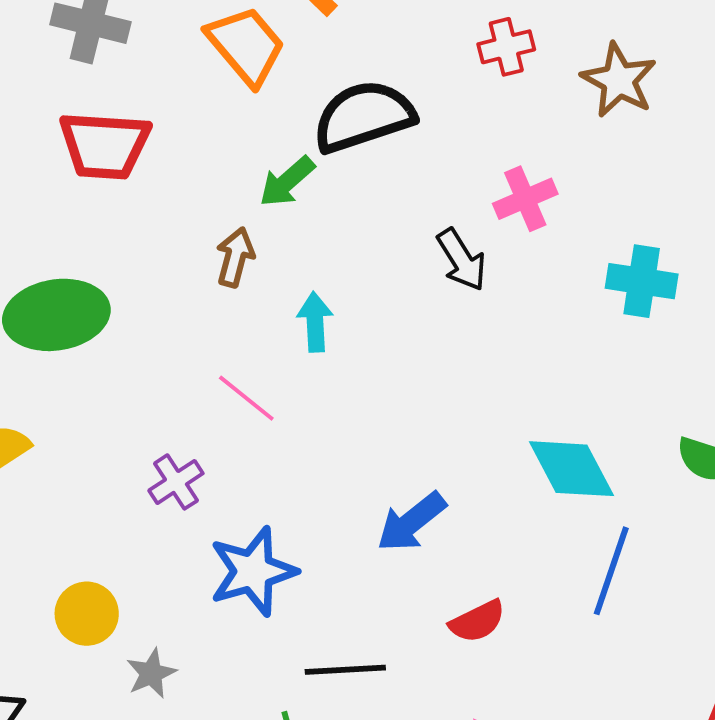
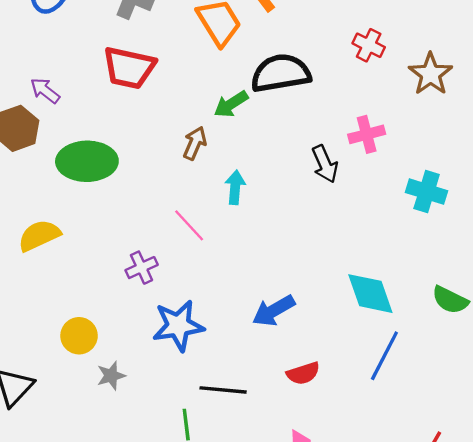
red cross: (506, 47) -> (369, 45), turned 32

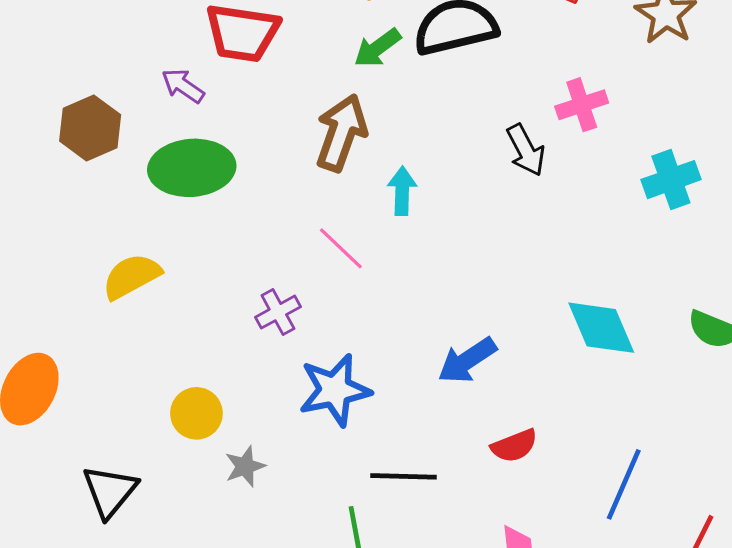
purple arrow: (45, 91) -> (183, 86), moved
green arrow: (231, 104) -> (377, 48), moved
brown arrow: (195, 143) -> (341, 133), size x1.6
cyan cross: (427, 192) -> (671, 180), turned -33
blue line: (384, 356) -> (624, 484), moved

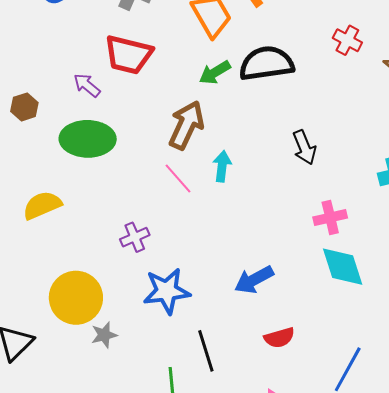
pink cross: (582, 105) -> (330, 217), moved
brown hexagon: (90, 128) -> (24, 107), size x0.7
pink line: (341, 248) -> (178, 178), moved
yellow circle: (196, 413) -> (76, 298), size x1.6
black line: (403, 476) -> (206, 351), turned 66

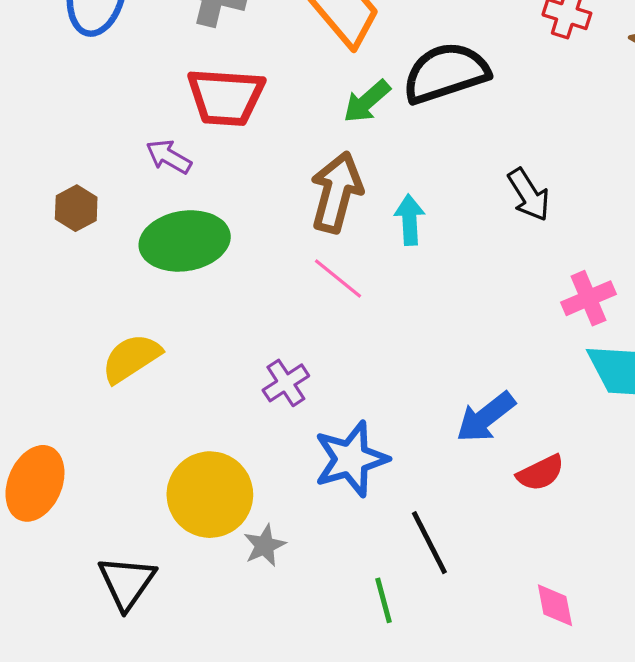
cyan arrow: (222, 166) -> (410, 220), moved
red semicircle: (279, 338) -> (541, 473), moved

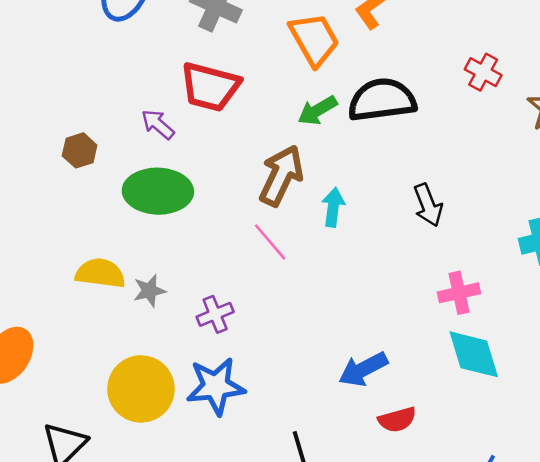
yellow semicircle: (131, 358) -> (100, 273), turned 30
blue star: (351, 459) -> (216, 386), moved
gray star: (265, 545) -> (149, 291), moved

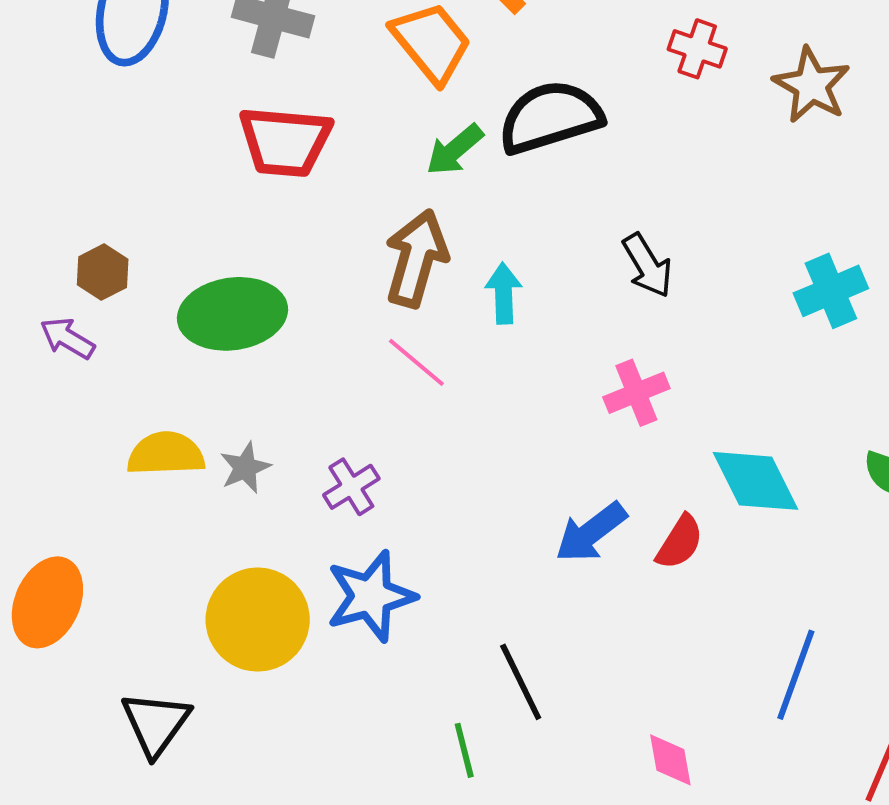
purple arrow: (158, 124) -> (67, 338), moved
pink cross: (459, 293) -> (636, 393), moved
red semicircle: (397, 420) -> (680, 542), moved, turned -33

